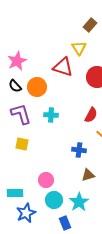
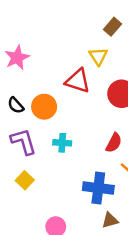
pink star: (17, 61) -> (17, 58), moved
yellow square: (22, 144) -> (25, 180), turned 32
blue cross: (79, 150) -> (98, 188), size x1.6

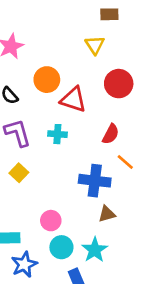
brown rectangle: (113, 27) -> (109, 14), turned 48
red triangle: (78, 81) -> (73, 100), moved
orange circle: (44, 107) -> (47, 80), moved

